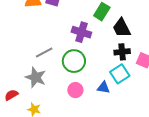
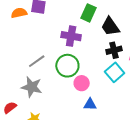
blue triangle: (103, 88) -> (90, 104), moved
pink circle: (75, 90) -> (82, 83), moved

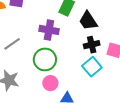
gray line: (37, 61) -> (12, 44), moved
pink circle: (82, 83) -> (50, 83), moved

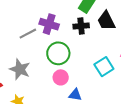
purple cross: (49, 30) -> (49, 24), moved
black cross: (92, 45) -> (81, 26), moved

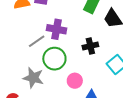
black cross: (81, 26) -> (90, 46), moved
green circle: (58, 53) -> (54, 59), moved

